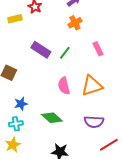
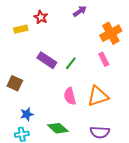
orange cross: (75, 23) -> (111, 33), moved, size x1.5

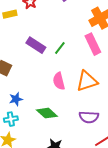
pink rectangle: (104, 59) -> (93, 44), size x1.5

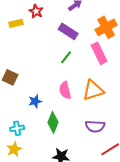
purple rectangle: (36, 45) -> (68, 31), moved
blue star: (16, 99) -> (35, 101), moved
green diamond: (47, 113) -> (53, 122), turned 70

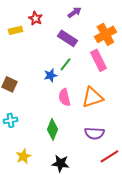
blue star: (35, 101) -> (50, 75), moved
cyan cross: (17, 128) -> (10, 120), moved
yellow star: (14, 149) -> (23, 156), moved

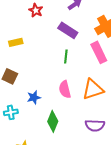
yellow rectangle: (15, 30) -> (16, 42), moved
green line: (65, 64) -> (66, 56), turned -32
blue star: (50, 75) -> (34, 97), moved

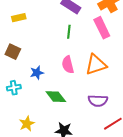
green diamond: (53, 121) -> (56, 97), turned -60

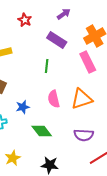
green line: (69, 32) -> (47, 66), moved

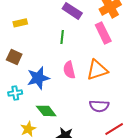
blue star: (23, 107) -> (38, 78), size x1.6
green diamond: (42, 131) -> (46, 111), moved

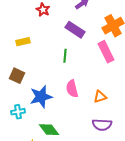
orange triangle: (97, 70) -> (100, 97), moved, size x0.6

